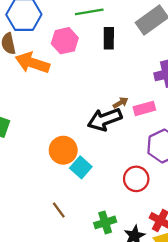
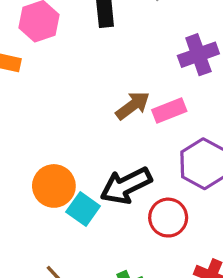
brown arrow: (121, 103) -> (133, 106), size x1.5
black arrow: (105, 119) -> (126, 186), moved

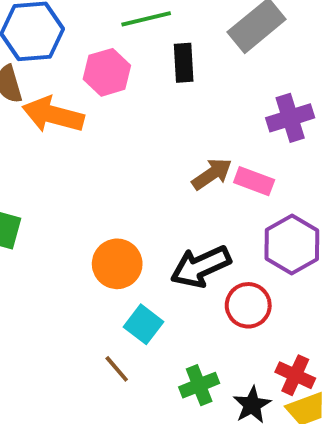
pink rectangle: (169, 110) -> (254, 181), turned 40
cyan square: (83, 209) -> (144, 324), moved

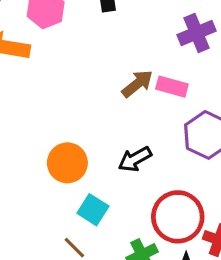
black arrow: (201, 267) -> (135, 159), size x0.7
red circle: (248, 305) -> (178, 217), moved, size x1.4

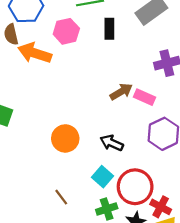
black arrow: (135, 159) -> (112, 143), turned 45
cyan square: (93, 210) -> (103, 177), moved

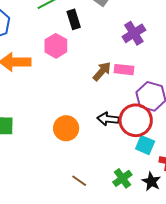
pink hexagon: (66, 31) -> (56, 46), moved
cyan square: (103, 177) -> (145, 145), moved
red circle: (135, 187) -> (136, 120), moved

